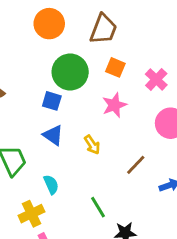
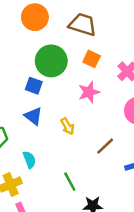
brown trapezoid: (103, 29) -> (83, 24), turned -96

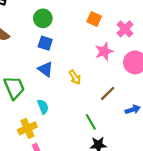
green circle: (51, 61) -> (43, 18), moved, size x0.7
pink star: (89, 92) -> (104, 51), moved
green line: (70, 182) -> (91, 122), moved

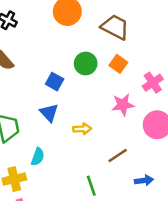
green circle: (43, 18) -> (86, 64), moved
yellow arrow: (75, 77) -> (82, 129), turned -72
cyan semicircle: (43, 107) -> (38, 157), turned 32

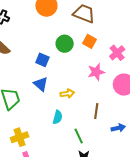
brown line: (118, 155) -> (96, 111), turned -42
cyan semicircle: (38, 157) -> (58, 117), moved

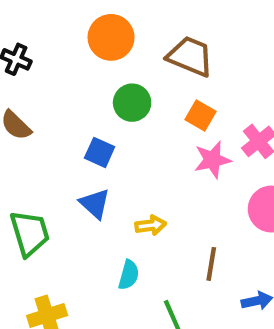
green circle: (65, 44) -> (132, 103), moved
pink star: (96, 72) -> (212, 160), moved

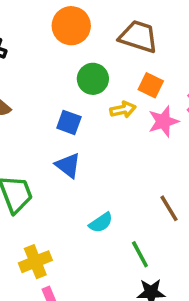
yellow arrow: (151, 225) -> (123, 110), moved
brown line: (211, 264) -> (169, 208), turned -36
cyan semicircle: (129, 275) -> (101, 223), turned 45

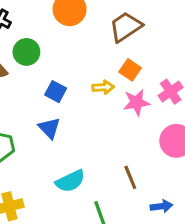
brown trapezoid: (138, 37) -> (126, 27), turned -60
green circle: (93, 79) -> (26, 52), moved
cyan semicircle: (101, 223) -> (70, 181), size x1.4

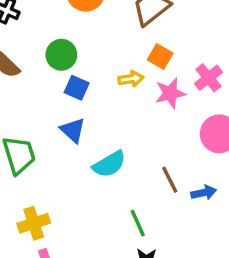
green circle: (26, 52) -> (61, 55), moved
cyan semicircle: (70, 181) -> (109, 164), moved
blue arrow: (161, 206) -> (204, 193), moved

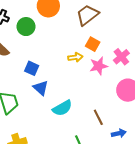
green circle: (61, 55) -> (26, 27), moved
blue square: (77, 88) -> (32, 68), moved
blue arrow: (204, 193) -> (119, 133), moved

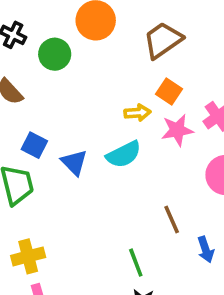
blue square: (32, 68) -> (34, 145), moved
cyan semicircle: (62, 108) -> (124, 154), moved
blue arrow: (119, 133) -> (206, 249), turned 80

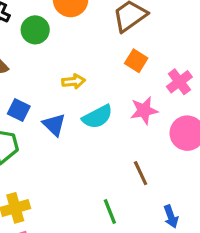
yellow arrow: (137, 113) -> (74, 81), moved
pink star: (177, 130) -> (144, 111), moved
blue arrow: (206, 249) -> (171, 217), moved

